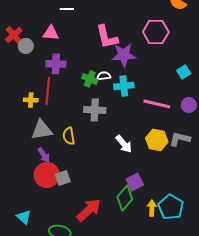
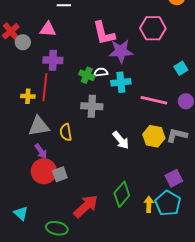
purple square: (135, 182) -> (174, 178), moved

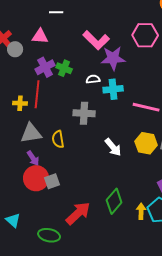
pink L-shape: (104, 33) -> (96, 40), turned -32
purple cross: (53, 60) -> (45, 67), turned -30
green cross: (87, 75) -> (64, 68), moved

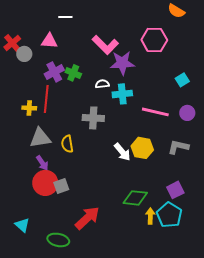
yellow hexagon: (146, 143) -> (142, 148), moved
green diamond: (114, 201) -> (135, 198), moved, turned 55

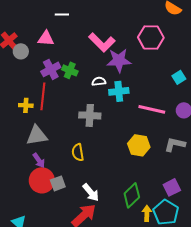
yellow semicircle: (67, 144) -> (78, 152), moved
white arrow: (122, 152) -> (91, 192), moved
green diamond: (135, 198) -> (132, 195), turned -50

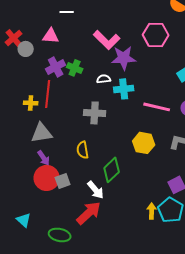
green diamond: (132, 195) -> (112, 170), moved

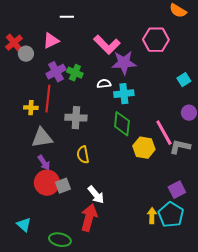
pink triangle: (51, 36) -> (51, 41), turned -30
pink line: (157, 107) -> (164, 133), moved, turned 48
gray cross: (95, 113) -> (76, 118), moved
green diamond: (112, 170) -> (122, 124), moved, turned -40
red arrow: (89, 213) -> (89, 218), turned -32

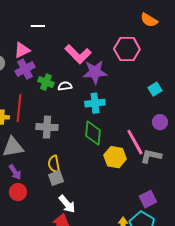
purple cross: (56, 72) -> (25, 69), moved
white semicircle: (104, 84) -> (65, 86), moved
red circle: (47, 183) -> (18, 192), size x0.7
gray square: (63, 186) -> (56, 178), moved

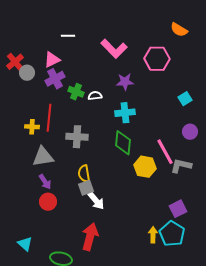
pink L-shape: (78, 54) -> (114, 49), moved
purple star: (95, 72) -> (125, 82), size x0.7
white arrow: (67, 204) -> (96, 201), moved

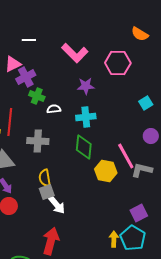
purple cross: (55, 79) -> (26, 77), moved
white semicircle: (95, 96) -> (54, 109), moved

